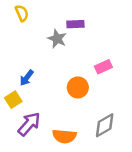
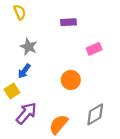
gray star: (57, 39) -> (29, 47), moved
pink rectangle: (103, 67) -> (94, 49), moved
orange semicircle: (64, 136) -> (59, 124), turned 125

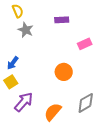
gray star: (29, 47) -> (26, 30), moved
blue arrow: (24, 71) -> (13, 63), moved

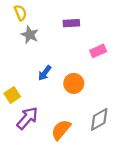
blue arrow: (13, 63) -> (45, 73), moved

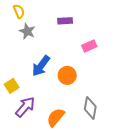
blue arrow: (45, 73) -> (41, 66), size x1.5
gray diamond: (99, 119) -> (90, 108), turned -50

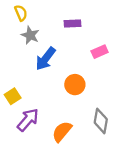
blue arrow: (41, 66) -> (46, 59), moved

